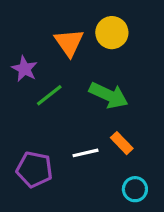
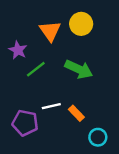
orange rectangle: (122, 143) -> (76, 113), moved
white line: (86, 153) -> (51, 106), moved

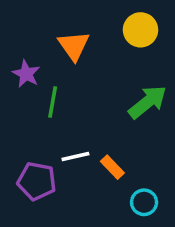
yellow circle: (81, 24) -> (141, 30), moved
green line: (36, 69) -> (53, 102), turned -42
green arrow: (79, 69) -> (148, 102), moved, turned -64

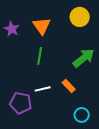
purple star: (26, 74) -> (12, 29), moved
green line: (53, 102) -> (40, 56), moved
orange rectangle: (112, 167) -> (69, 86), moved

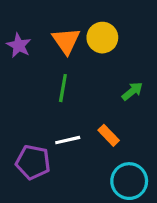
yellow circle: (80, 17) -> (102, 38), moved
green arrow: (84, 58) -> (132, 91), size x0.6
cyan circle: (82, 115) -> (129, 181), size x1.5

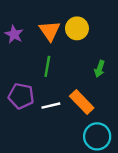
green arrow: (132, 91) -> (100, 69), turned 147
orange rectangle: (109, 135) -> (82, 102), size x1.5
purple pentagon: (33, 162) -> (21, 96), moved

